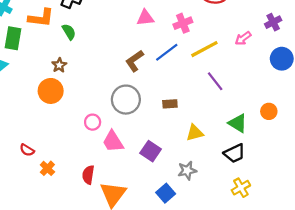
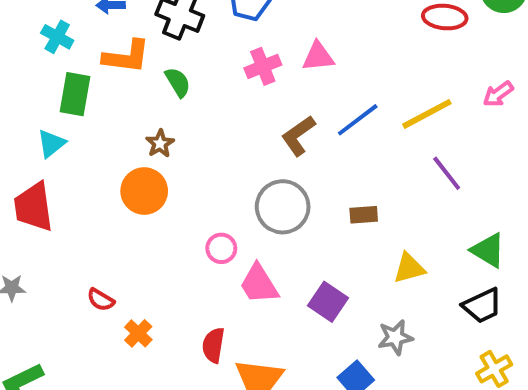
pink cross: (183, 23) -> (263, 66), moved

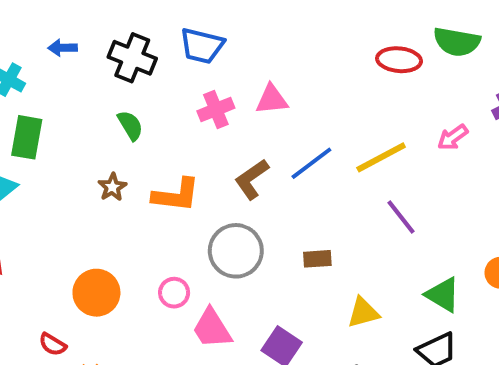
orange L-shape: (126, 57) -> (176, 195), moved
orange circle: (144, 191) -> (96, 293), moved

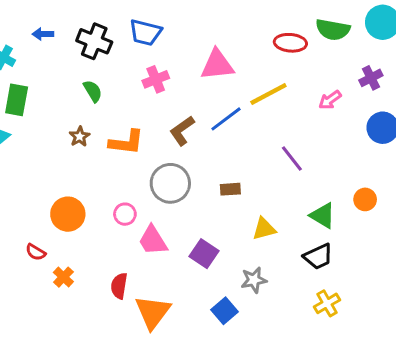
pink triangle: (272, 100) -> (217, 65), moved, size x1.4
yellow line: (381, 157) -> (268, 94), moved

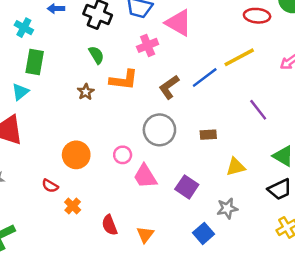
pink triangle: (217, 65) -> (178, 23), moved, turned 36
orange L-shape: (126, 142) -> (124, 80), moved
red semicircle: (119, 286) -> (109, 225), moved, turned -30
orange triangle: (153, 312) -> (145, 235), size x0.6

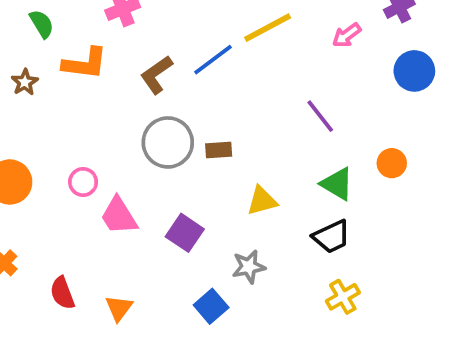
purple line: (258, 110) -> (320, 116), moved
gray circle: (159, 130) -> (168, 142), moved

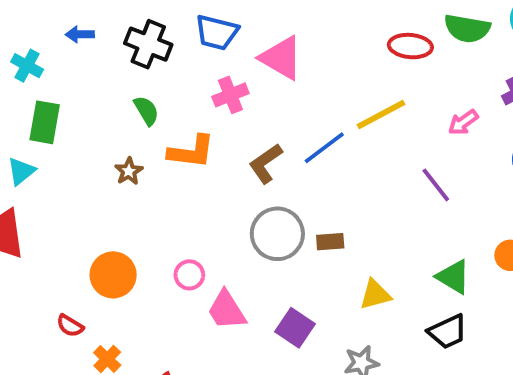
purple line: (320, 116) -> (436, 185), moved

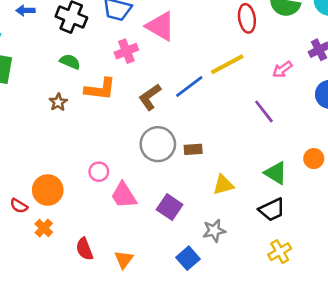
red ellipse: (410, 46) -> (247, 18), turned 76
green semicircle: (146, 111) -> (70, 62), turned -36
orange circle: (113, 275) -> (48, 190), moved

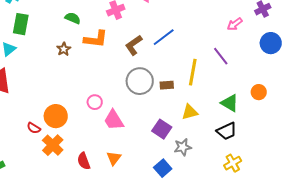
yellow line: (227, 64) -> (193, 72), moved, turned -52
purple square: (170, 207) -> (162, 129), moved
orange cross: (44, 228) -> (53, 145), size x1.5
orange triangle: (124, 259) -> (114, 158), moved

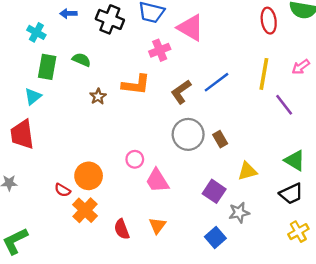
green semicircle: (73, 18) -> (81, 60), moved
yellow line: (193, 72) -> (264, 74), moved
brown rectangle: (167, 85) -> (220, 139), turned 64

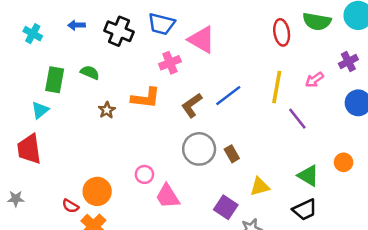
cyan cross: (36, 32) -> (33, 34), moved

